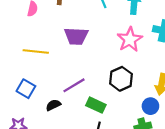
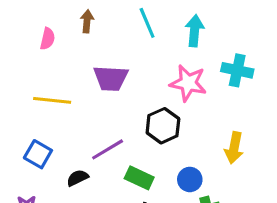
pink star: (130, 39) -> (188, 83), turned -30
black hexagon: (121, 79) -> (163, 126), moved
blue circle: (150, 106) -> (190, 179), moved

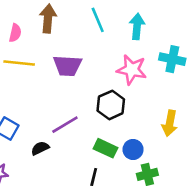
brown arrow: (87, 21) -> (48, 19), size x1.5
yellow line: (52, 100) -> (19, 63), moved
green rectangle: (139, 178) -> (106, 148), moved

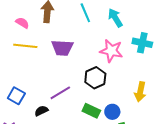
cyan arrow: (137, 26) -> (115, 18), turned -36
pink semicircle: (15, 33) -> (22, 23), turned -72

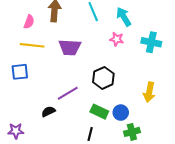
pink semicircle: (22, 23) -> (29, 22), turned 80
pink star: (111, 51) -> (117, 39), moved, size x0.6
blue square: (16, 96) -> (20, 72), moved, turned -36

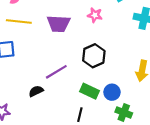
pink star: (117, 39) -> (95, 15), moved
green cross: (132, 132) -> (124, 113), turned 35

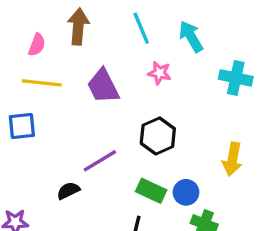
purple trapezoid: (58, 24) -> (103, 86), turned 60

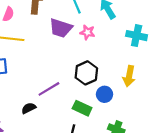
purple trapezoid: (103, 86) -> (61, 28), moved, turned -45
yellow arrow: (232, 159) -> (129, 76), moved
blue circle: (186, 192) -> (105, 94), moved

